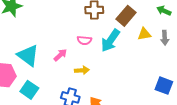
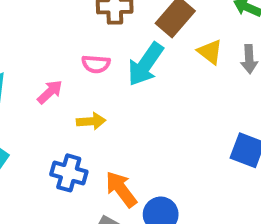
yellow triangle: (144, 34) -> (210, 52), turned 48

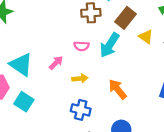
blue cross: (69, 173) -> (81, 110), moved
orange arrow: (121, 189) -> (118, 89), moved

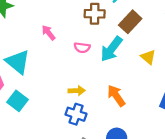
yellow triangle: (146, 37) -> (148, 57), moved
pink arrow: (56, 63) -> (48, 33), moved, turned -88
yellow arrow: (80, 78) -> (77, 91), moved

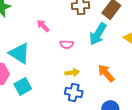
pink semicircle: (82, 48) -> (67, 44), moved
cyan square: (17, 101) -> (23, 86), turned 30

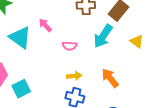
cyan triangle: (19, 53) -> (20, 37), moved

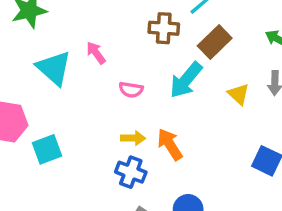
orange arrow: (110, 78) -> (170, 144), moved

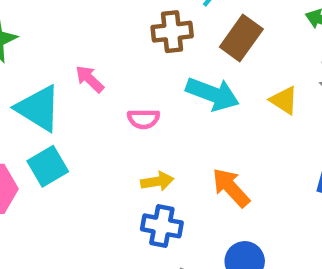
cyan arrow: (186, 80) -> (213, 94), turned -99
orange arrow: (170, 144) -> (231, 188), moved
cyan square: (47, 149) -> (48, 166), moved

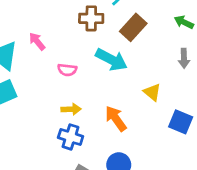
yellow triangle: (284, 100) -> (152, 92), moved

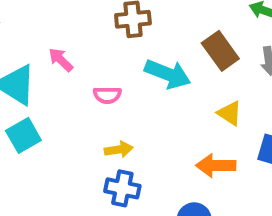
brown rectangle: (133, 27) -> (220, 51), moved, turned -72
orange arrow: (116, 119) -> (216, 166), moved, turned -48

